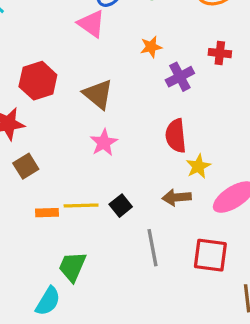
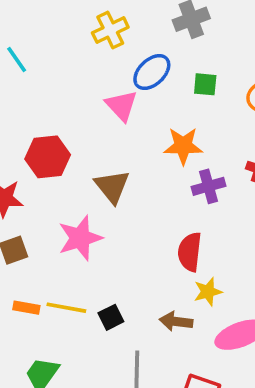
orange star: (151, 47) -> (183, 146), size x1.5
pink star: (104, 143) -> (80, 238), moved, size x1.4

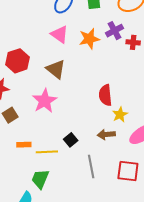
pink triangle: (121, 106) -> (60, 34), moved
purple cross: (208, 186) -> (114, 31), moved
yellow line: (66, 308) -> (47, 152), moved

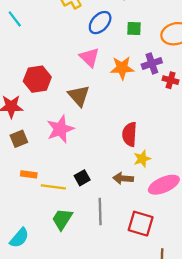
green trapezoid: (40, 179) -> (62, 219), moved

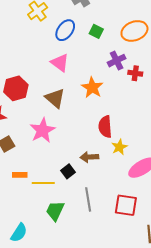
green square: (134, 29) -> (96, 31), turned 32
orange star: (122, 68) -> (92, 88), moved, turned -30
brown arrow: (123, 178) -> (89, 157), moved

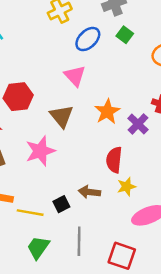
green square: (96, 31) -> (125, 35), moved
purple cross: (117, 61) -> (138, 124), moved, turned -30

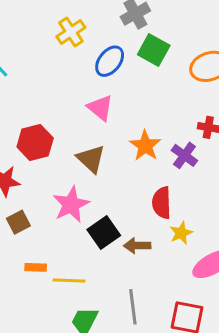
green square: (125, 35) -> (154, 50), size x1.5
black square: (61, 204) -> (104, 233), moved, size x1.5

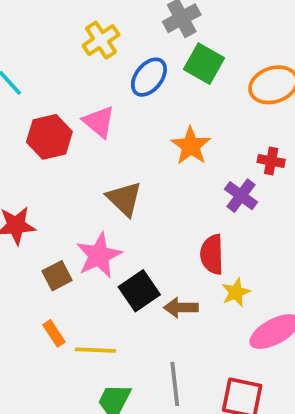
pink triangle: (100, 108) -> (99, 122), moved
red hexagon: (35, 142) -> (49, 137), moved
orange star: (145, 146) -> (191, 146), moved
brown square: (18, 222) -> (57, 276), moved
orange rectangle: (36, 267) -> (54, 333), turned 54

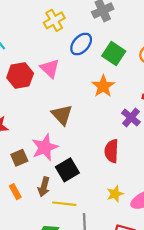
green square: (204, 64) -> (114, 54), moved
yellow star: (236, 292) -> (115, 194), moved
brown arrow: (181, 308) -> (44, 187), moved, turned -78
yellow line: (95, 350) -> (64, 204), moved

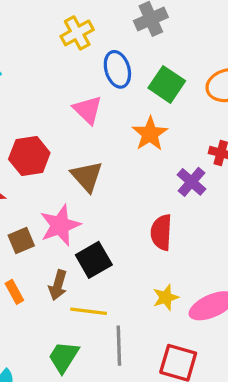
blue ellipse: (81, 44) -> (117, 69), turned -60
pink triangle: (50, 69) -> (88, 110), moved
red hexagon: (20, 76) -> (29, 156), moved

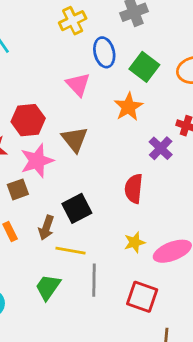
pink star: (60, 225) -> (37, 161), moved

